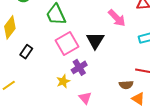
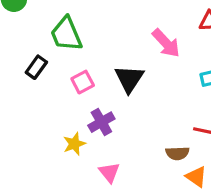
pink square: (67, 43) -> (83, 82), size x0.6
black rectangle: (26, 52) -> (36, 67), moved

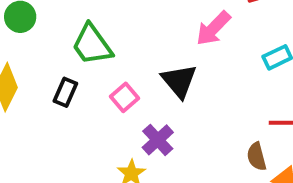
pink arrow: (166, 43) -> (213, 28), turned 100
brown semicircle: (177, 153) -> (257, 157), turned 90

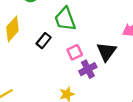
purple cross: (158, 140) -> (88, 69), moved

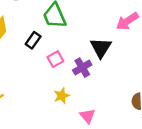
pink square: (75, 52) -> (55, 59), moved

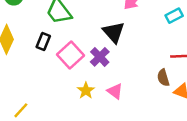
pink square: (55, 59) -> (70, 55), size x1.5
pink triangle: (87, 116) -> (115, 91), moved

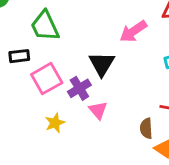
black rectangle: (43, 41) -> (19, 56), turned 49
pink triangle: (115, 91) -> (98, 110), moved

